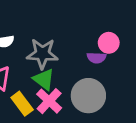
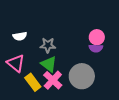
gray star: (42, 54) -> (48, 45), size x0.7
purple semicircle: (97, 58) -> (96, 48), moved

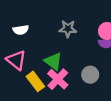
gray star: (48, 45) -> (68, 29), moved
gray circle: (82, 76) -> (90, 75), size x0.6

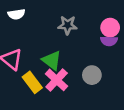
white semicircle: (21, 30) -> (16, 14), moved

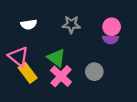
white semicircle: (16, 14) -> (29, 24), moved
yellow rectangle: (32, 82) -> (28, 73), moved

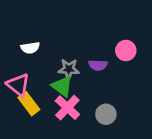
gray star: (71, 24) -> (69, 69), moved
purple semicircle: (110, 39) -> (98, 65), moved
gray circle: (94, 72) -> (106, 114), moved

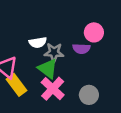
white semicircle: (30, 48) -> (38, 42), moved
pink circle: (126, 50) -> (94, 32), moved

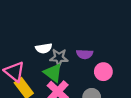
pink circle: (94, 32) -> (103, 72), moved

